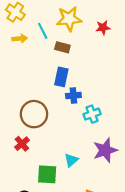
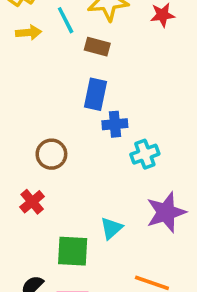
brown circle: (34, 114) -> (51, 154), size x0.7

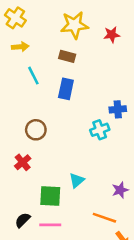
cyan line: (66, 20) -> (33, 76), moved
blue cross: (115, 124) -> (118, 109), moved
purple star: (166, 212) -> (120, 190), moved, size x0.6

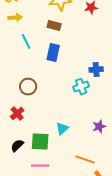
purple star: (120, 190) -> (99, 127), moved
black semicircle: (23, 220) -> (17, 146), moved

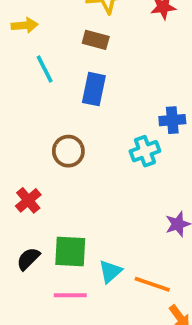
brown circle: (28, 87) -> (68, 151), moved
cyan triangle: (62, 129) -> (110, 271), moved

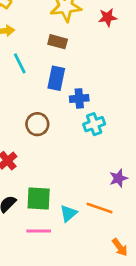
blue cross: (172, 120) -> (79, 98), moved
orange line: (152, 284) -> (100, 208), moved

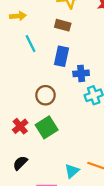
green square: (39, 199) -> (47, 127), moved, turned -35

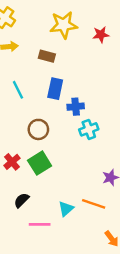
brown rectangle: (63, 25) -> (47, 56), moved
cyan line: (31, 44) -> (18, 90), moved
black semicircle: (20, 163) -> (22, 200), moved

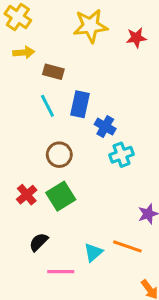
brown rectangle: (47, 56) -> (53, 72), moved
cyan line: (18, 90) -> (47, 106), moved
blue cross: (76, 107) -> (105, 127), turned 35

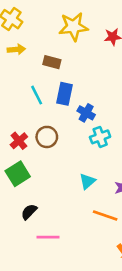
brown rectangle: (53, 72) -> (52, 62), moved
red cross: (27, 195) -> (19, 141), moved
green square: (61, 196) -> (18, 174), moved
cyan triangle: (93, 252) -> (87, 181), moved

